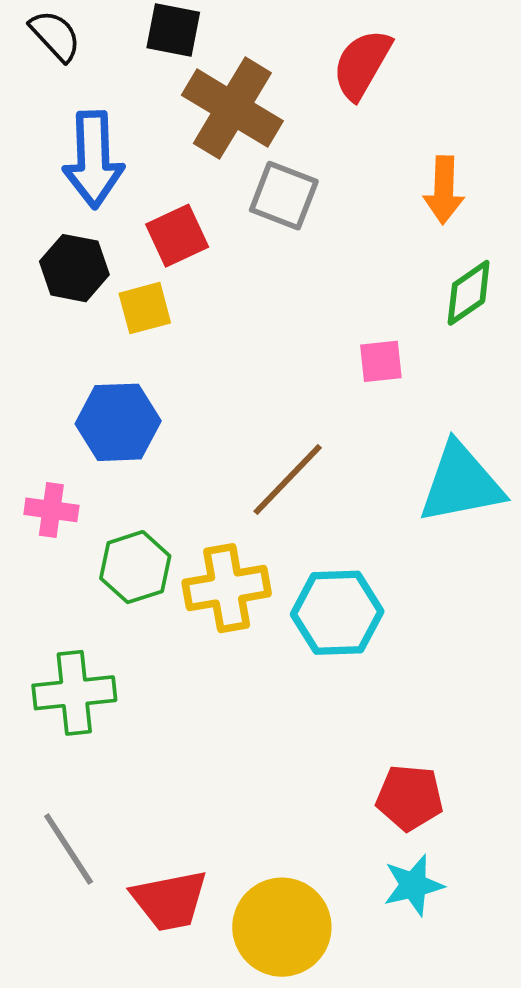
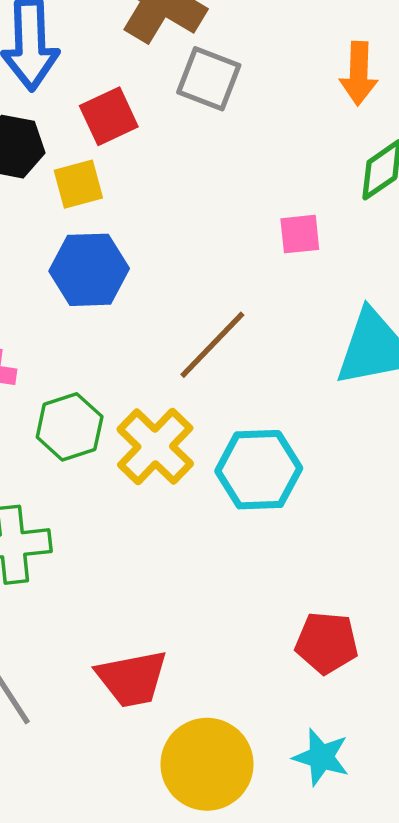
blue hexagon: (118, 422) -> (89, 270), moved
yellow cross: (227, 588) -> (155, 446), turned -36
cyan star: (413, 885) -> (321, 757), moved, turned 30
red trapezoid: (170, 900) -> (132, 679), moved

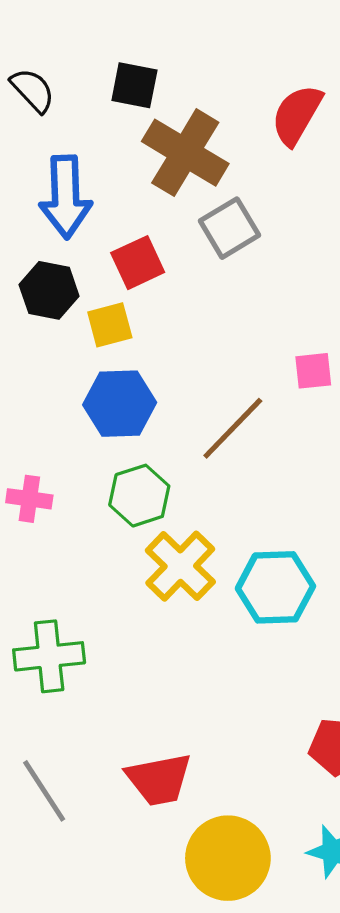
gray square: (209, 79) -> (230, 228), turned 38
brown line: (212, 345) -> (233, 428), moved
green hexagon: (70, 427) -> (139, 496), moved

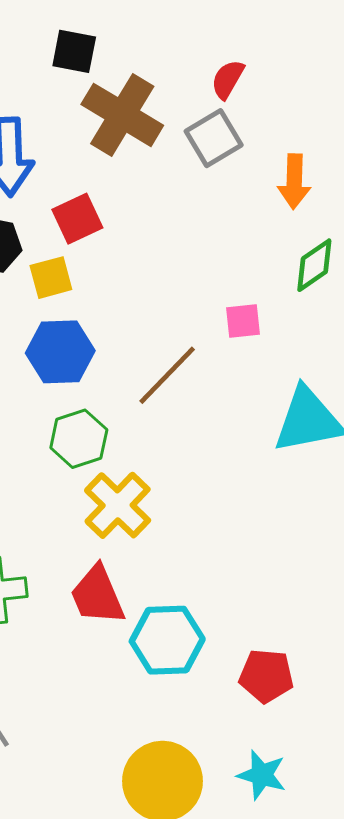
red semicircle: (297, 115) -> (228, 79), size x0.7
gray square: (230, 228) -> (214, 138), moved
cyan hexagon: (275, 587) -> (167, 640), moved
red trapezoid: (159, 779) -> (97, 595), moved, turned 78

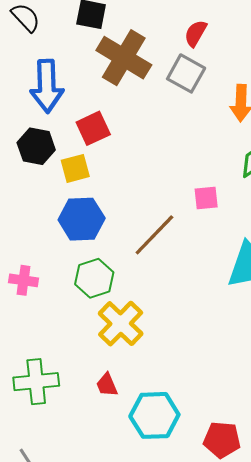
gray square: (214, 138) -> (186, 73), turned -30
red trapezoid: (97, 595) -> (107, 385), size x0.6

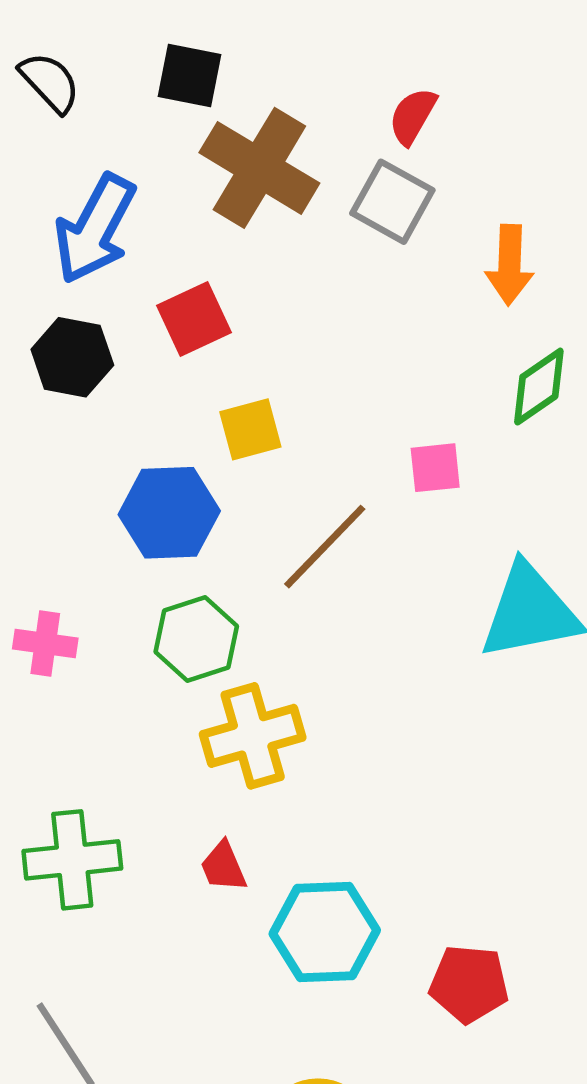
blue arrow: (47, 86) -> (95, 229), turned 30
yellow square: (75, 168) -> (250, 429), moved
yellow cross: (121, 324) -> (253, 736), turned 30

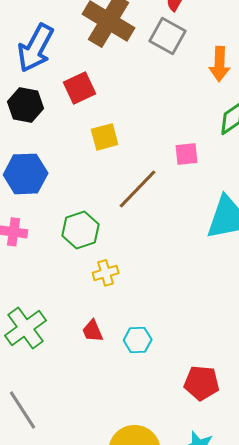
blue hexagon: (169, 513) -> (26, 174), moved
yellow cross: (253, 736) -> (106, 273), size x0.6
green cross: (72, 860) -> (26, 328), turned -30
cyan hexagon: (325, 932) -> (138, 340), moved, size x0.6

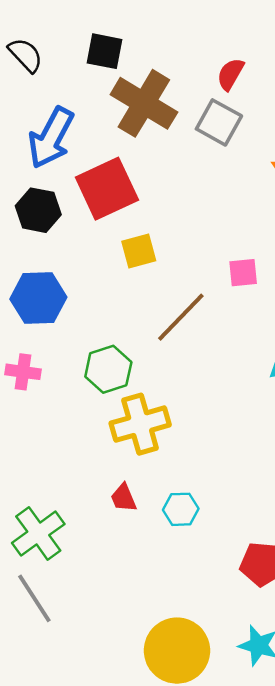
red square: (80, 88) -> (107, 189), size x1.5
yellow cross: (106, 273) -> (140, 424), size x1.8
green cross: (26, 328) -> (38, 533), moved

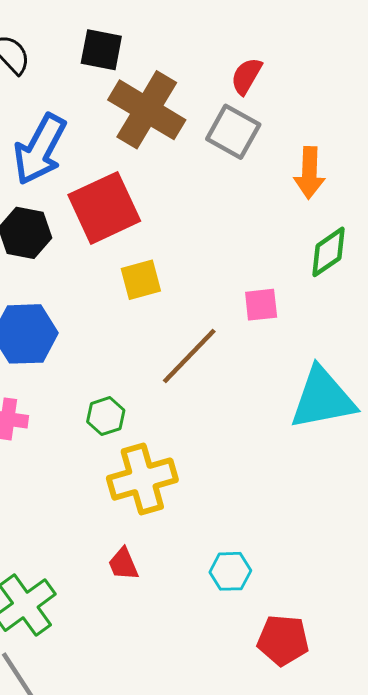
green hexagon: (108, 369) -> (106, 416), size x0.7
cyan hexagon: (181, 509) -> (230, 571), moved

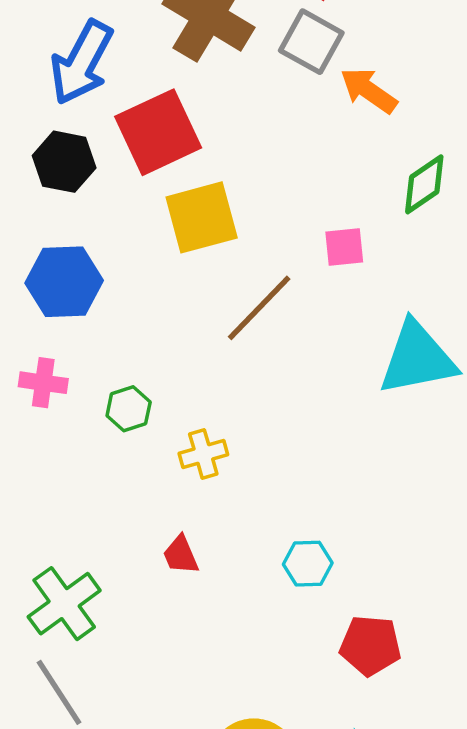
orange arrow: (309, 173) -> (369, 90), moved, turned 123
yellow square: (141, 280) -> (202, 217), size x1.5
green hexagon: (106, 416) -> (129, 409), moved
yellow cross: (142, 479) -> (203, 454), size x0.6

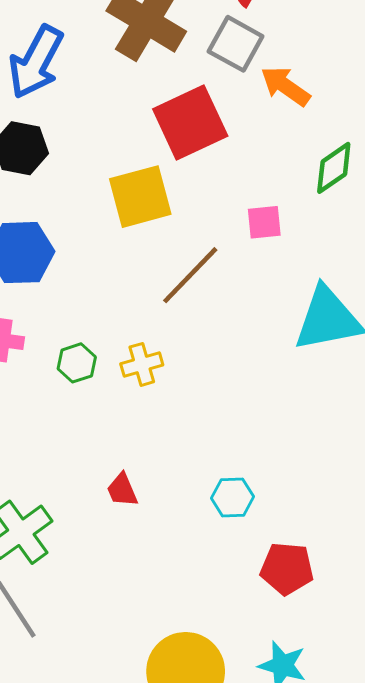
red square: (158, 132) -> (190, 122), moved
yellow cross: (203, 454) -> (142, 364), moved

